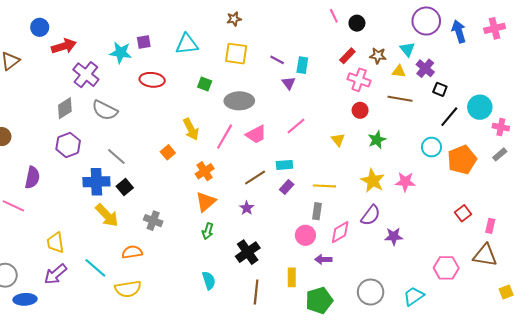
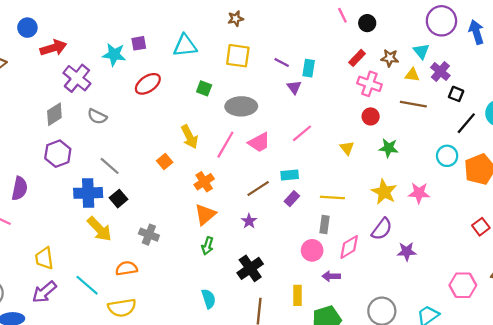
red ellipse: (152, 80) -> (148, 84), turned -40
gray semicircle: (105, 110) -> (97, 116), size x0.7
green star: (377, 140) -> (389, 148), turned 30

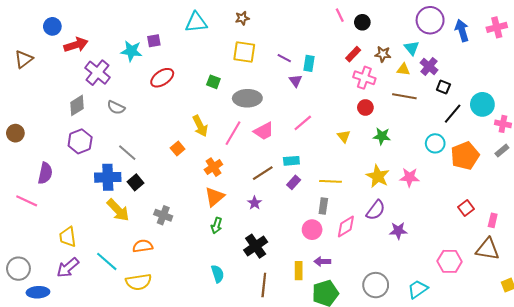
cyan triangle: (185, 46) -> (196, 22), moved
purple arrow: (331, 276) -> (322, 261), moved

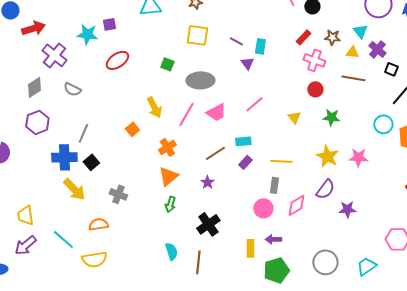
gray line: (127, 153) -> (83, 133), turned 72
brown line: (264, 285) -> (198, 262), moved

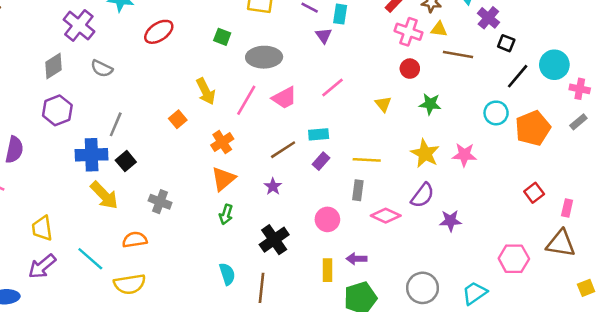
yellow triangle: (352, 52) -> (439, 29), moved
pink diamond: (296, 205) -> (386, 216), turned 55
pink circle: (263, 208) -> (327, 219), moved

